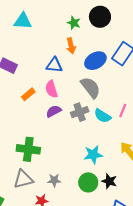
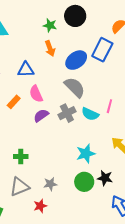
blue triangle: (54, 65) -> (26, 70), moved
green cross: (28, 149) -> (21, 156), size x0.6

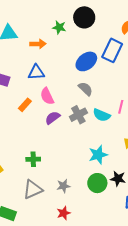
orange arrow: (50, 48) -> (38, 44), moved, turned -70
gray semicircle: (75, 87) -> (85, 89), size x0.7
red star: (40, 206) -> (64, 213), moved

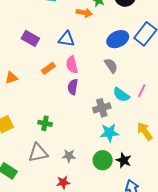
orange arrow: (38, 44) -> (84, 13), moved
gray cross: (78, 115) -> (102, 108), moved
purple semicircle: (53, 118) -> (73, 87), turned -56

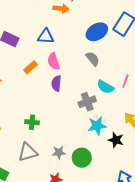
green circle: (103, 160) -> (82, 158), moved
black star: (124, 160) -> (116, 140), moved

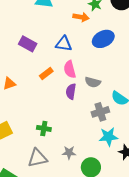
blue ellipse: (97, 32) -> (103, 39), moved
gray semicircle: (93, 59) -> (93, 82), moved, turned 140
gray star: (59, 152) -> (69, 153), moved

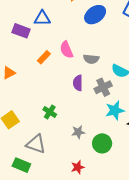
blue triangle: (64, 44) -> (42, 18), moved
purple semicircle: (71, 91) -> (78, 83), moved
green cross: (44, 128) -> (50, 112), turned 32
gray triangle: (37, 158) -> (36, 144), moved, turned 40

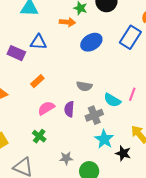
pink semicircle: (66, 50) -> (46, 108), moved, turned 78
cyan star: (115, 110) -> (104, 139), turned -30

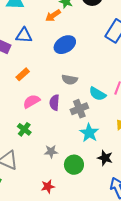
orange arrow: (67, 22) -> (53, 16), turned 140
blue ellipse: (91, 42) -> (65, 45), moved
black star: (123, 153) -> (105, 158), moved

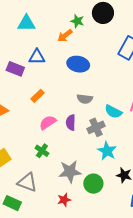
blue ellipse: (65, 45) -> (78, 64), turned 45
gray star: (51, 152) -> (70, 172), size x1.6
red star: (48, 186) -> (64, 200), moved

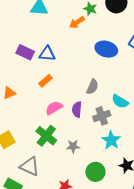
blue triangle: (37, 57) -> (47, 54), moved
blue ellipse: (78, 64) -> (106, 49), moved
gray semicircle: (85, 99) -> (92, 87), turned -77
green cross: (42, 151) -> (46, 136), size x1.5
gray star: (70, 172) -> (73, 146), moved, size x0.6

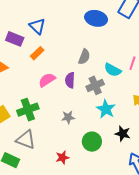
purple rectangle: (25, 52) -> (15, 39), moved
blue triangle: (47, 54) -> (37, 26), turned 42
green cross: (46, 136) -> (28, 110), moved, turned 35

